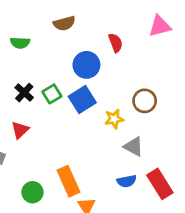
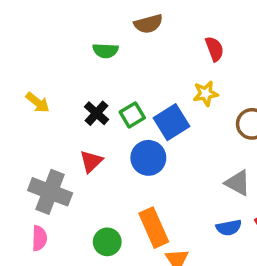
green semicircle: (20, 43) -> (105, 51), moved
blue circle: (86, 65) -> (148, 158), moved
yellow star: (114, 119) -> (206, 94), moved

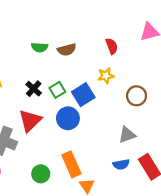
brown semicircle: (148, 24) -> (67, 50), moved
red triangle: (91, 161) -> (30, 121), size x1.5
gray triangle: (238, 183) -> (127, 135), turned -48

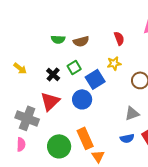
green square: (57, 90) -> (74, 67), moved
green circle: (41, 174) -> (59, 146), size x1.5

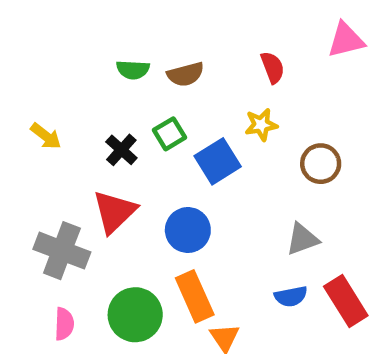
blue circle: (82, 99) -> (188, 230), moved
pink semicircle: (21, 144) -> (64, 324), moved

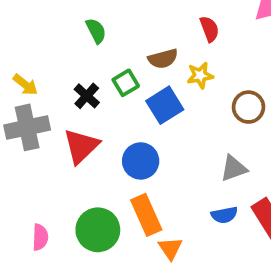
green semicircle: (133, 70) -> (96, 31), turned -120
brown semicircle: (186, 74) -> (163, 59), moved
gray cross: (62, 251) -> (27, 127), moved, turned -33

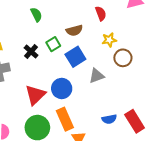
yellow star: (200, 75) -> (109, 40), moved
red triangle: (81, 146) -> (35, 95), moved
gray triangle: (234, 168) -> (97, 76), moved

